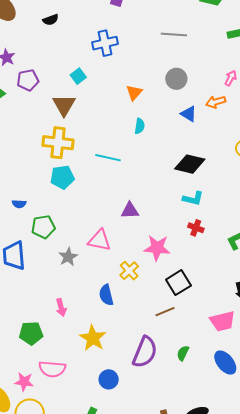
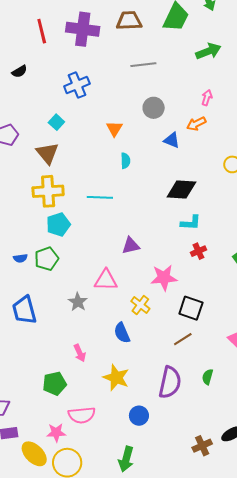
green pentagon: (43, 227) -> (47, 259), moved
red cross: (196, 228) -> (198, 251), turned -35
black square: (178, 283) -> (191, 308), turned -30

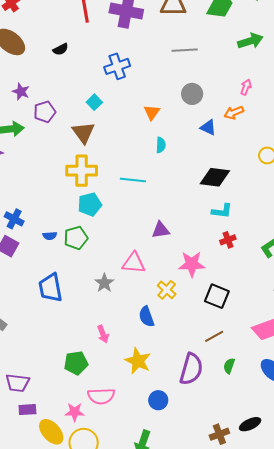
brown line: (183, 339) -> (214, 336), moved

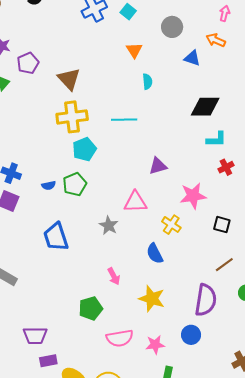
cyan square: (94, 102) -> (128, 12), moved
orange arrow: (234, 113) -> (216, 40), turned 54
black square: (217, 296) -> (222, 225), size x0.7
blue circle: (158, 400) -> (191, 335), moved
pink star: (75, 412) -> (155, 345), moved

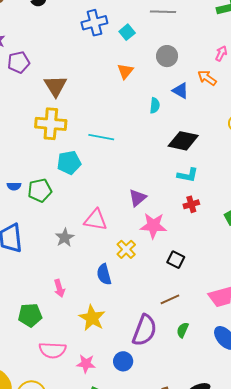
cyan semicircle: (147, 82) -> (155, 106), moved
cyan pentagon: (84, 149) -> (69, 163), moved
purple triangle: (158, 166) -> (138, 198), moved, turned -36

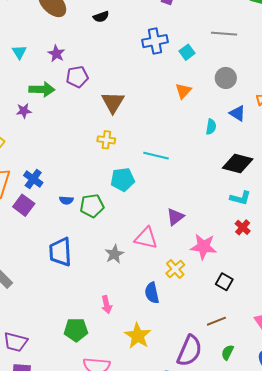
yellow cross: (51, 124) -> (106, 140), size x0.6
purple triangle: (138, 198) -> (175, 217), moved
red cross: (191, 204) -> (243, 227), turned -35

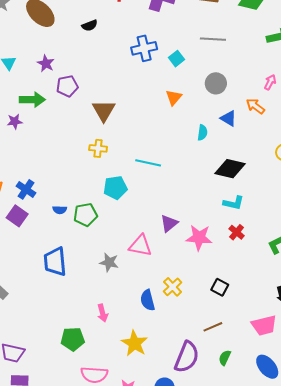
pink star: (204, 247) -> (199, 238), moved
gray star: (114, 254) -> (109, 262), turned -30
yellow cross: (175, 269) -> (173, 287), moved

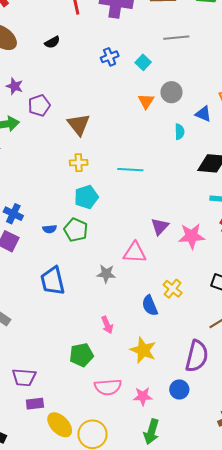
blue cross: (144, 48) -> (110, 57), size x0.7
gray circle: (216, 83) -> (171, 92), moved
cyan pentagon: (115, 188) -> (86, 197), moved
green pentagon: (85, 215) -> (76, 230), turned -30

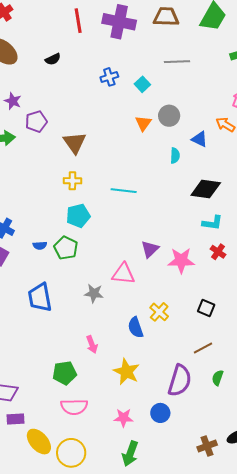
pink semicircle: (108, 387) -> (74, 407), moved

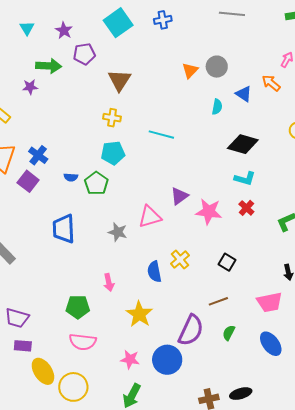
cyan square: (142, 84) -> (118, 23), moved, size x1.8
pink triangle: (123, 274) -> (150, 217), turned -30
blue circle: (160, 413) -> (167, 360), size x1.5

